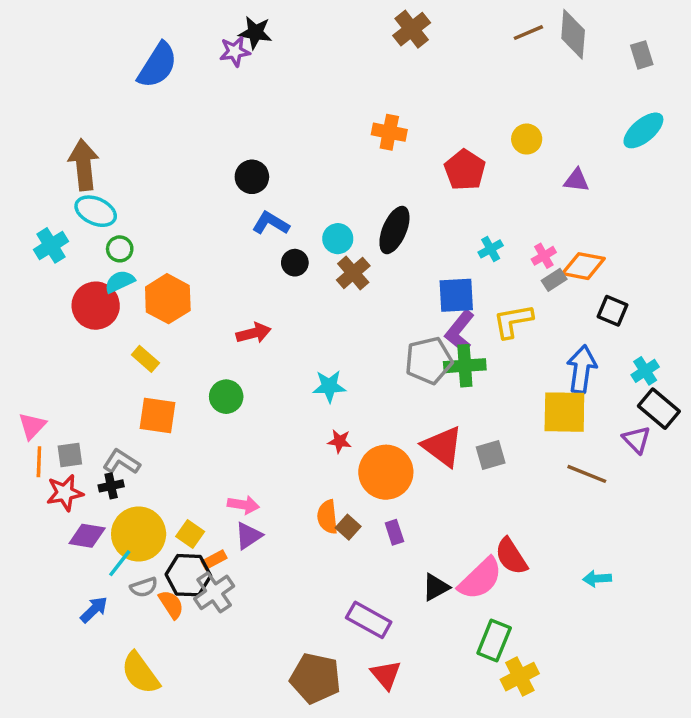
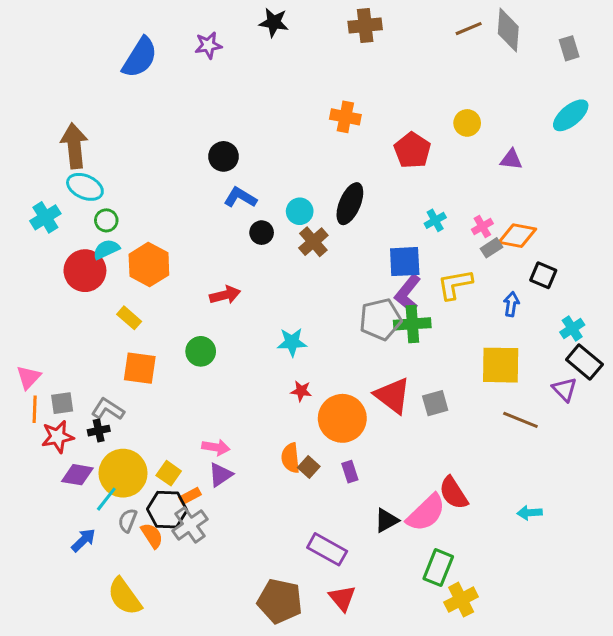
brown cross: (412, 29) -> (365, 25), turned 32
black star: (255, 33) -> (274, 22), moved
blue arrow: (582, 369) -> (511, 304), moved, size x0.6
gray semicircle: (144, 587) -> (128, 520), turned 130

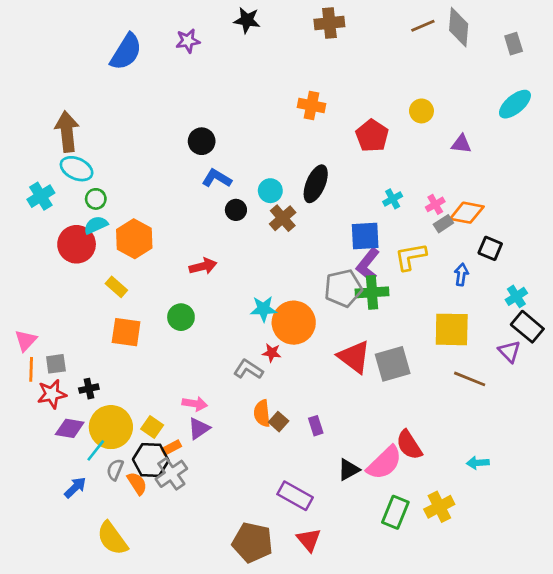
gray square: (435, 403) -> (393, 364), size x1.5
gray L-shape: (108, 409) -> (248, 369), moved
orange circle: (342, 418) -> (294, 323), moved
yellow cross: (461, 600) -> (439, 507), moved

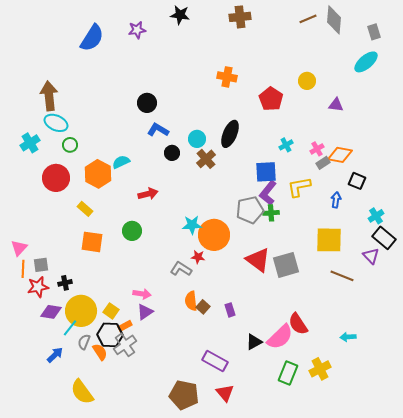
cyan ellipse: (515, 104) -> (366, 62), moved
cyan semicircle: (96, 225) -> (121, 162), moved
green cross: (372, 292) -> (271, 213), size x0.7

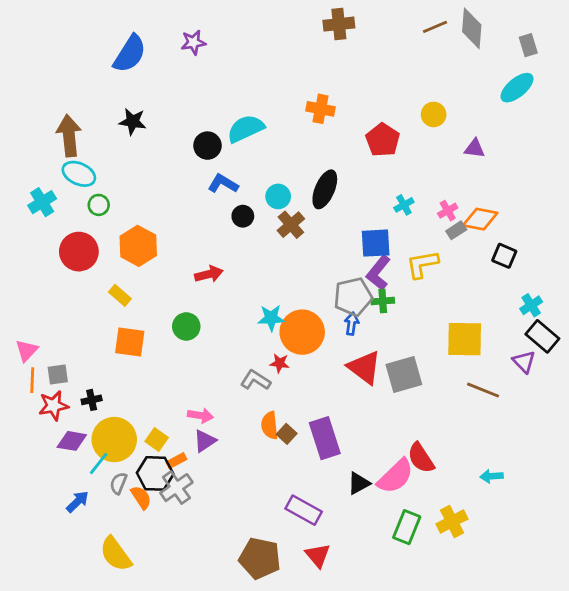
black star: (180, 15) -> (133, 122), moved
cyan semicircle: (121, 162) -> (246, 129), moved, size x1.5
blue arrow: (336, 200) -> (352, 324), moved
purple rectangle: (230, 310) -> (325, 438), size x2.0

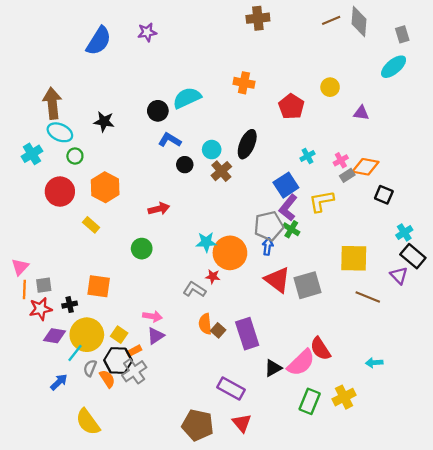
black star: (133, 122) -> (104, 122), moved
blue square: (376, 243) -> (286, 185), turned -30
green cross: (383, 301) -> (291, 229), turned 35
orange square: (130, 342) -> (99, 286), moved

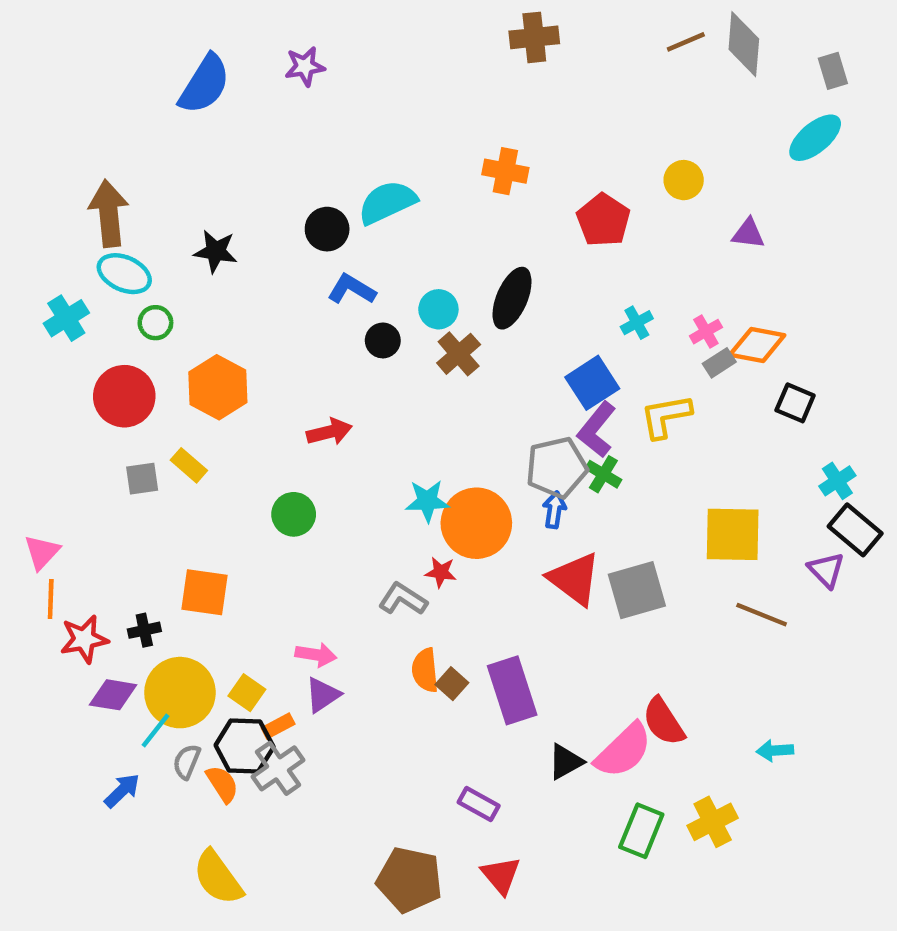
gray square: (44, 285) -> (142, 479), moved
purple rectangle: (231, 388) -> (479, 804), size x0.7
yellow semicircle: (88, 422) -> (218, 878), moved

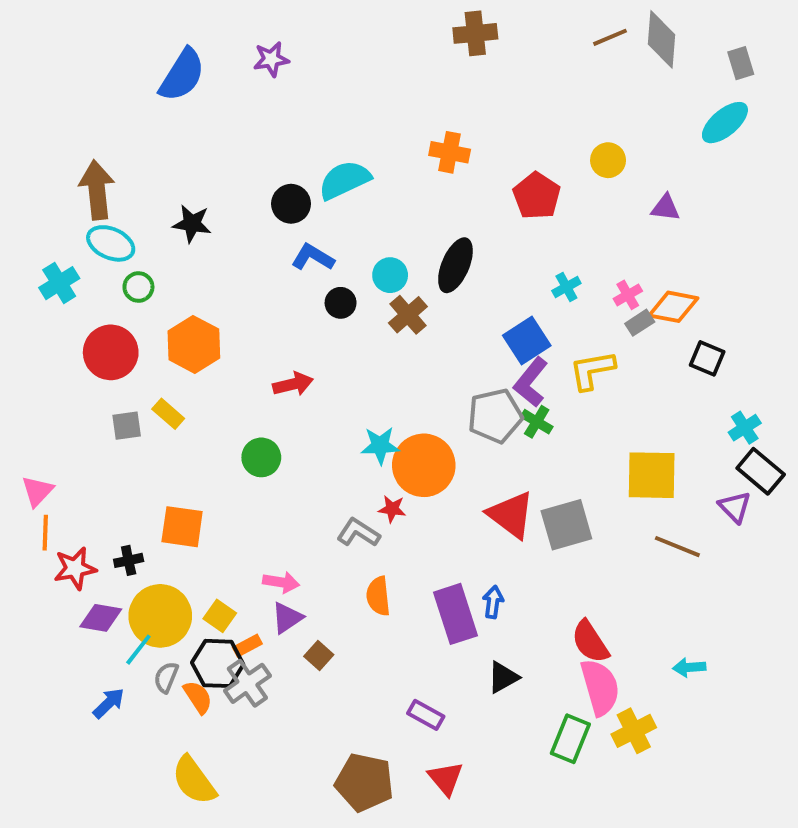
blue arrow: (554, 510) -> (493, 602), moved
brown square: (452, 684) -> (319, 656), moved
pink semicircle: (623, 751) -> (600, 687), moved, turned -62

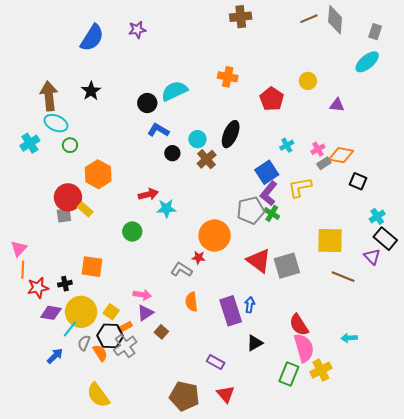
gray rectangle: (741, 63) -> (375, 32), turned 35
black star: (192, 224) -> (91, 91), moved, turned 30
red circle: (111, 352) -> (68, 197), moved
cyan star: (380, 446) -> (166, 208), moved

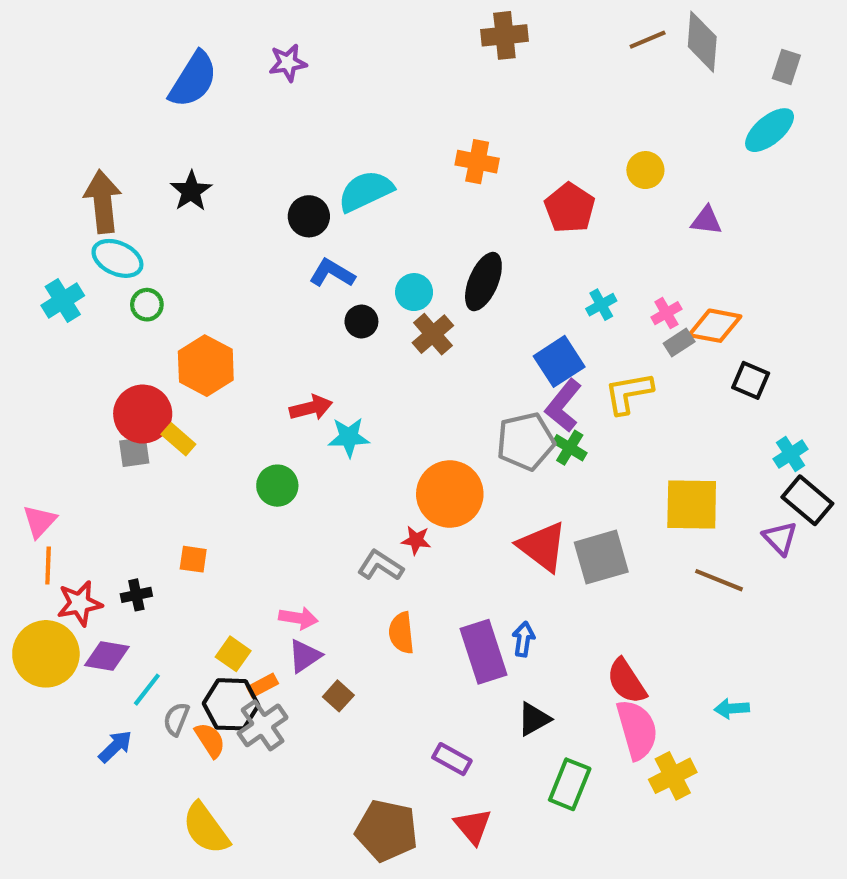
orange square: (92, 267) -> (193, 559), size x0.6
yellow circle: (81, 312) -> (46, 654), moved
green rectangle: (289, 374) -> (570, 784), moved

